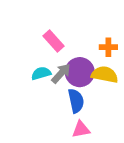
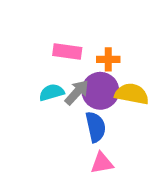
pink rectangle: (54, 41) -> (67, 52), turned -40
orange cross: (108, 47) -> (108, 59), moved

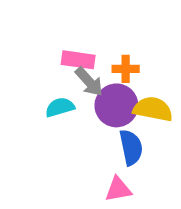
gray arrow: (77, 92) -> (89, 82), moved, turned 96
blue semicircle: (96, 127) -> (131, 147), moved

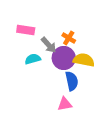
pink rectangle: (78, 60) -> (26, 30), moved
orange cross: (126, 69) -> (69, 38), turned 32

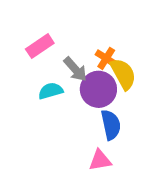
pink rectangle: (26, 30) -> (40, 46), turned -42
yellow semicircle: (84, 60) -> (123, 74), moved, turned 50

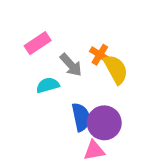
purple circle: (98, 89) -> (104, 123), moved
blue semicircle: (111, 125) -> (81, 117), moved

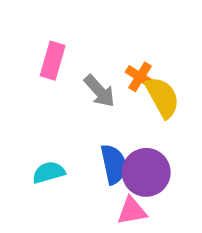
pink rectangle: (38, 43) -> (53, 61), turned -40
cyan semicircle: (48, 85) -> (49, 172), moved

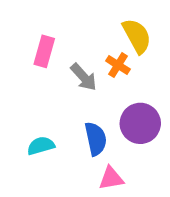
yellow semicircle: (162, 97) -> (137, 36), moved
purple circle: (146, 172) -> (140, 123), moved

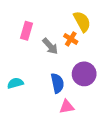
cyan semicircle: (41, 146) -> (15, 83), moved

